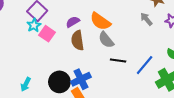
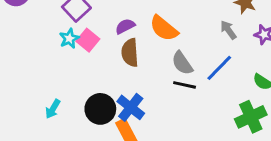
cyan star: (34, 25) -> (69, 38), moved
gray semicircle: (106, 40) -> (182, 63), moved
blue line: (145, 65) -> (219, 68), moved
blue cross: (81, 79) -> (131, 107), turned -30

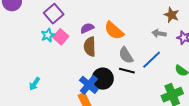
gray arrow: (228, 30) -> (159, 33), turned -48
black circle: (100, 109) -> (103, 79), moved

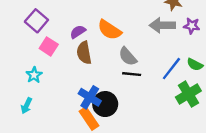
gray arrow: (159, 33) -> (162, 25), size x1.5
cyan star: (48, 35) -> (34, 75), moved
blue line: (152, 60) -> (171, 69), moved
black circle: (103, 79) -> (105, 104), moved

